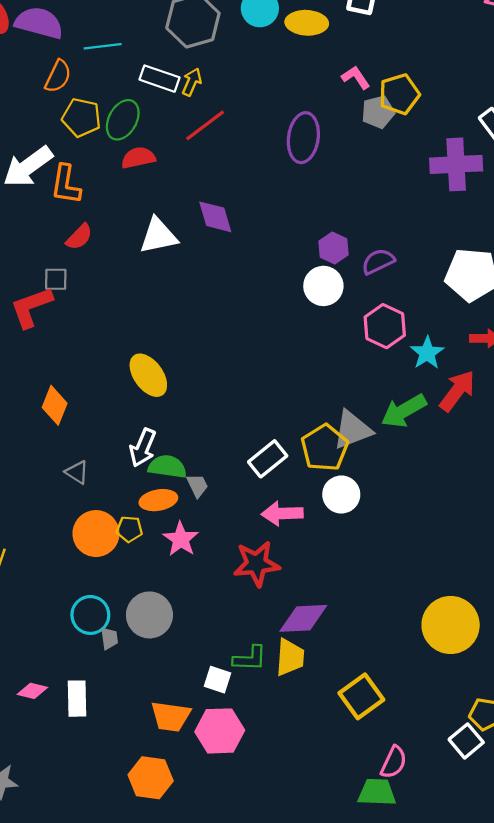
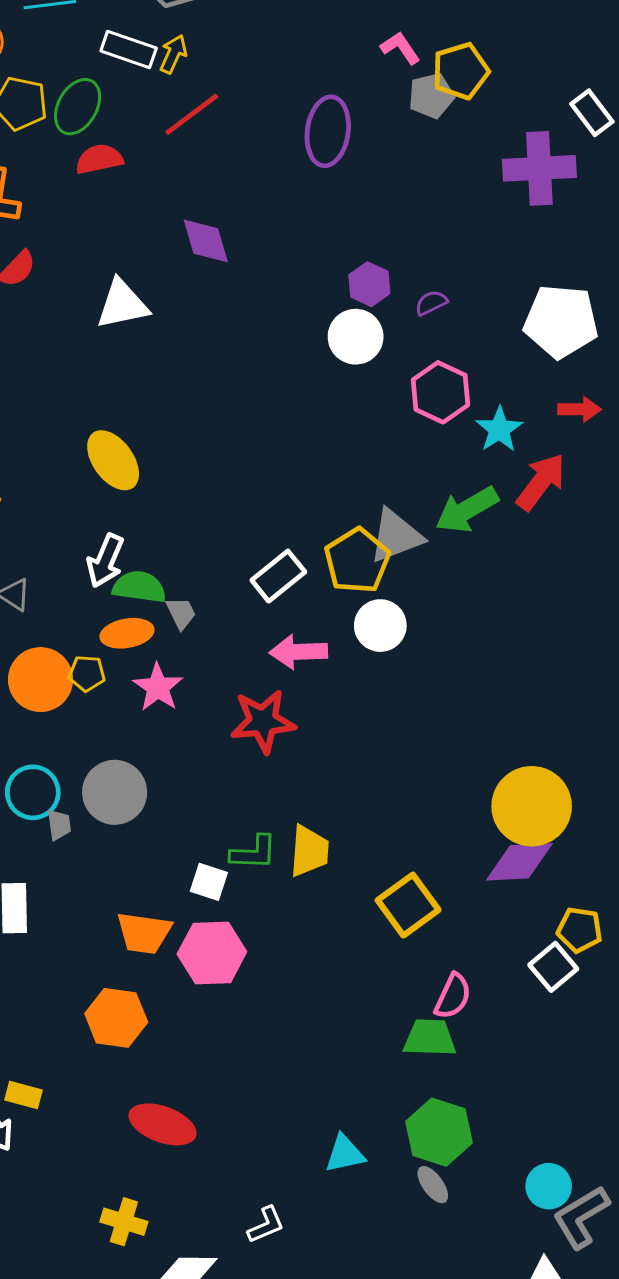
white triangle: (158, 236) -> (122, 304), moved
purple semicircle: (378, 261) -> (431, 303), size x0.7
purple diamond: (303, 618) -> (519, 862), moved

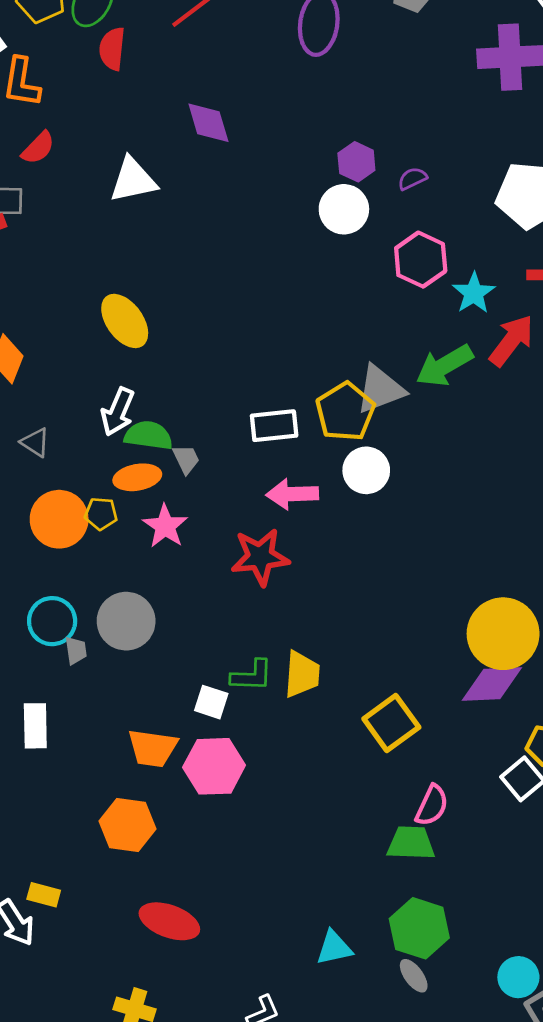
red semicircle: (99, 159) -> (112, 49), turned -72
white rectangle: (278, 576) -> (274, 426), turned 33

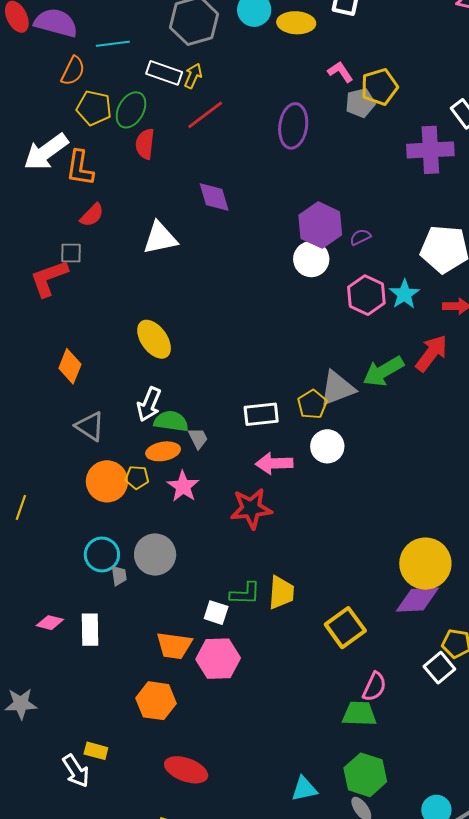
purple hexagon: (356, 162) -> (320, 225), size x1.6
cyan star: (474, 293) -> (404, 294), moved
yellow pentagon: (345, 412) -> (312, 404), size x0.7
gray triangle: (35, 442) -> (90, 426), size x1.4

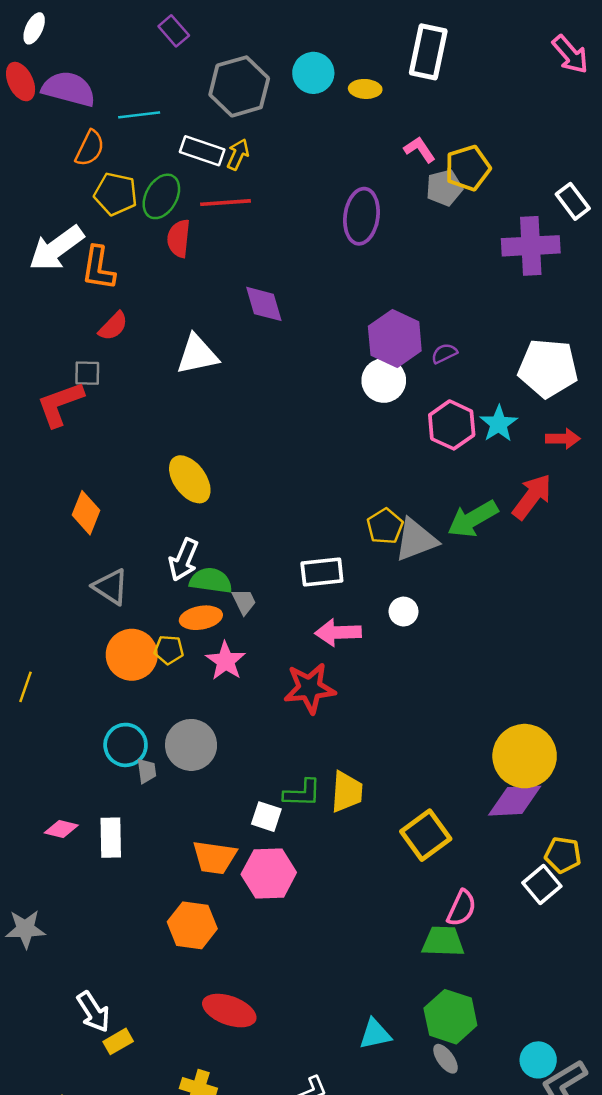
yellow ellipse: (296, 23) -> (365, 89), size x0.7
red line: (205, 115) -> (226, 203), moved, turned 33
yellow pentagon: (312, 404) -> (385, 526), moved
white circle: (327, 446) -> (404, 612), size x0.7
yellow rectangle: (96, 751) -> (118, 1041), moved, turned -45

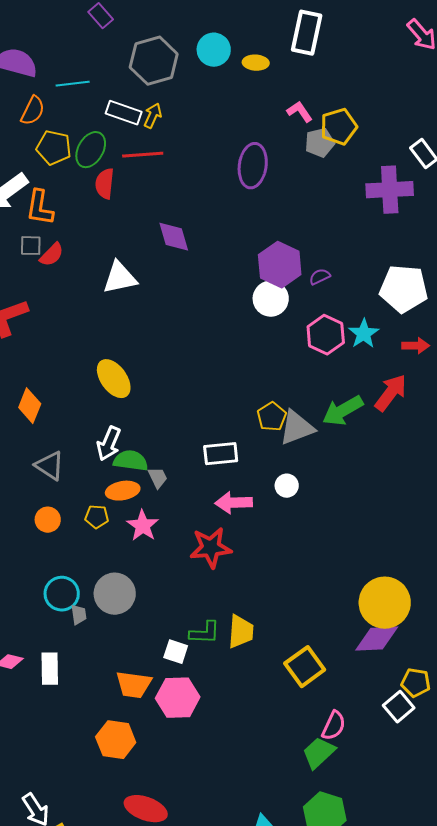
gray square: (87, 373) -> (31, 246), moved
orange circle: (132, 655) -> (48, 520), moved, size x0.6
green trapezoid: (443, 941) -> (319, 753), turned -45

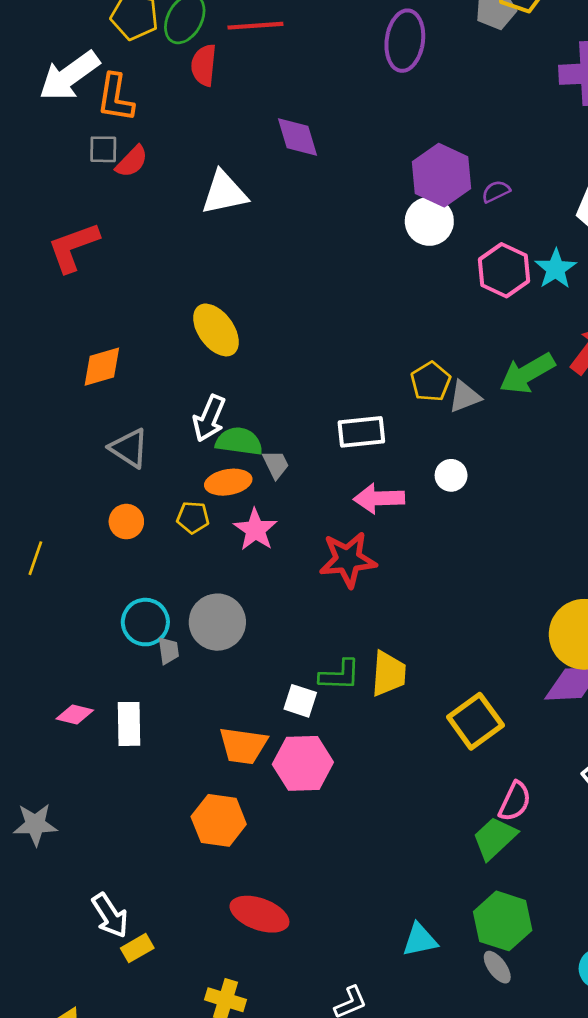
orange diamond: (30, 406) -> (102, 367), turned 52
gray triangle: (297, 428) -> (465, 397), size x0.7

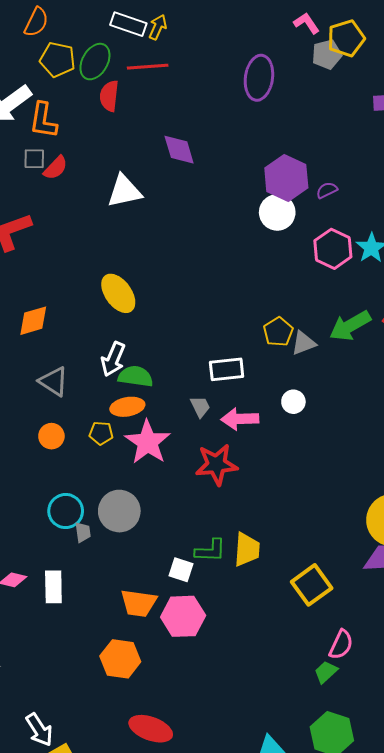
gray trapezoid: (276, 464) -> (200, 407), moved
pink star: (255, 530) -> (148, 442), size x1.4
green trapezoid: (494, 838) -> (326, 672), size x0.7

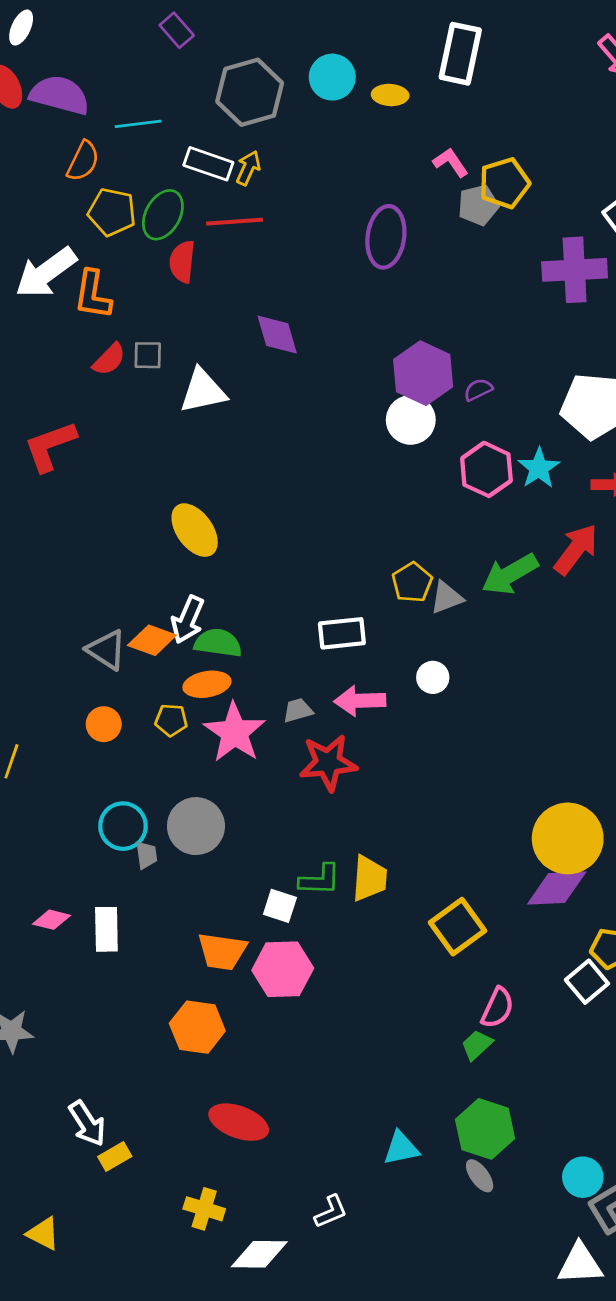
gray square: (34, 159) -> (148, 355), moved
orange diamond: (33, 321) -> (152, 640), moved, turned 36
gray trapezoid: (200, 407) -> (298, 710), moved, turned -80

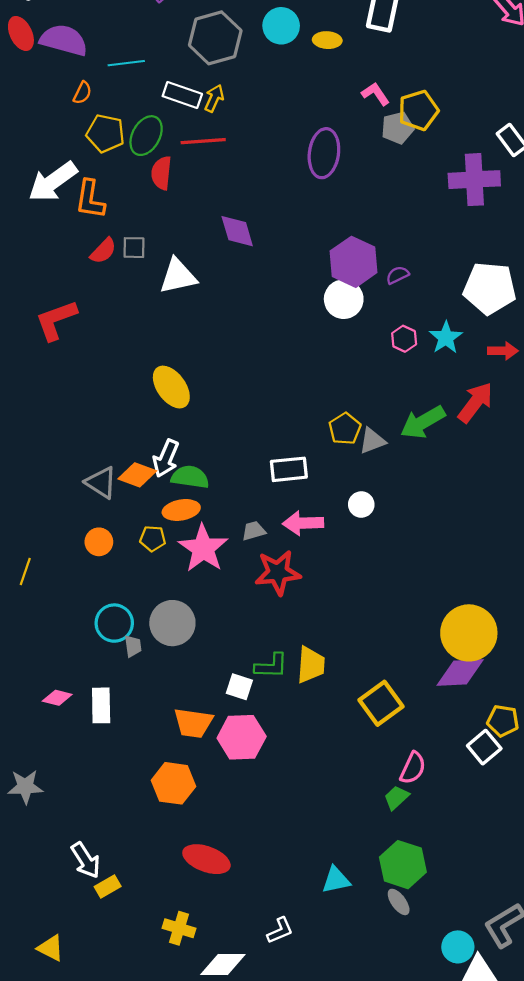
orange semicircle: (83, 161) -> (82, 93), size x0.7
pink hexagon: (486, 469) -> (404, 339), size x0.6
cyan circle: (583, 1177) -> (458, 947), moved

